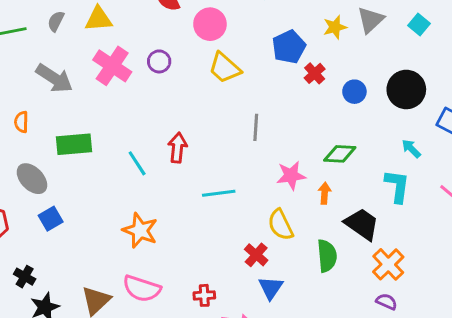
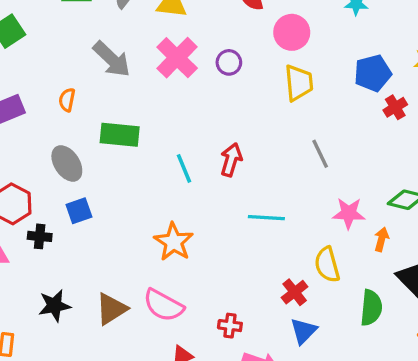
yellow trapezoid: (225, 68) -> (299, 83), turned -148
gray line: (256, 127) -> (320, 154), turned -40
black cross: (25, 277) -> (40, 236), moved, turned -35

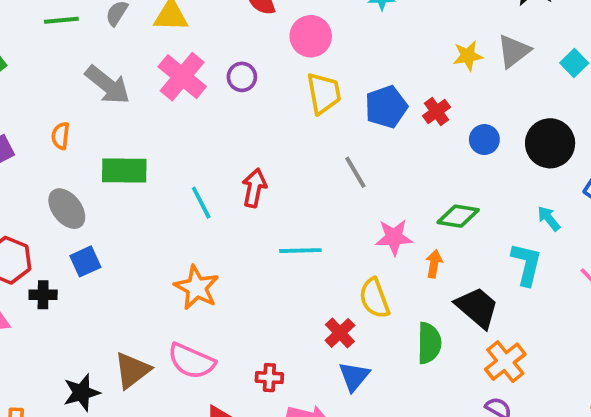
blue pentagon: (373, 73) -> (386, 107), moved
black star: (55, 306) -> (82, 393), moved

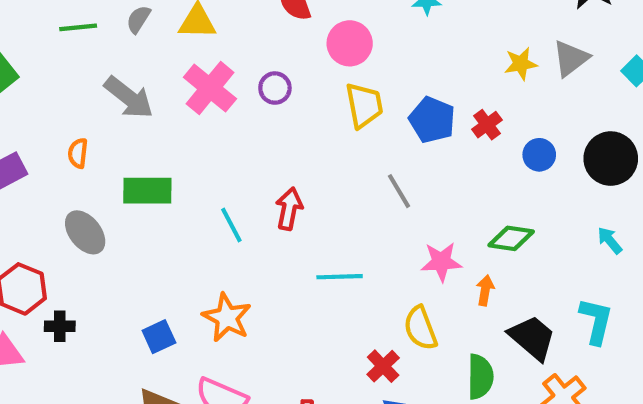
blue pentagon: (386, 107) -> (432, 120), turned -30
blue square: (85, 261) -> (159, 337), moved
cyan L-shape: (526, 264) -> (596, 321), moved

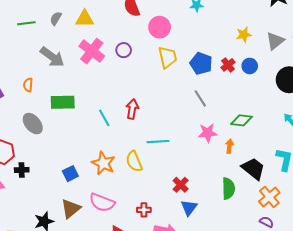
gray triangle: (571, 58) -> (275, 41), moved
blue circle: (539, 155) -> (250, 66), moved
gray line: (399, 191) -> (200, 98), moved
yellow semicircle: (420, 328) -> (134, 161), moved

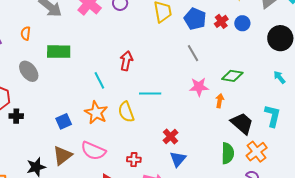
cyan line: (104, 118) -> (99, 80), moved
green semicircle: (228, 188) -> (228, 153), moved

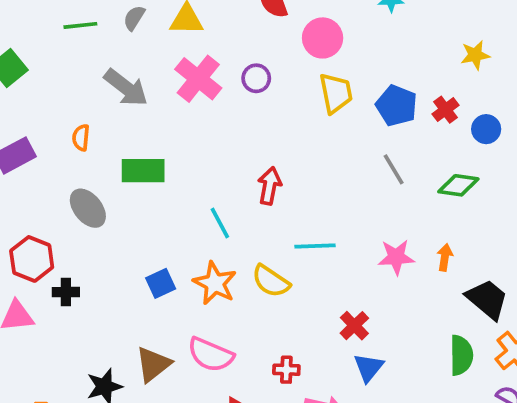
blue circle: (242, 23) -> (486, 129), moved
green diamond: (232, 76) -> (458, 185), moved
pink star: (199, 87) -> (396, 257), moved
yellow semicircle: (126, 112) -> (271, 281), turned -35
blue square: (64, 121) -> (161, 283), moved

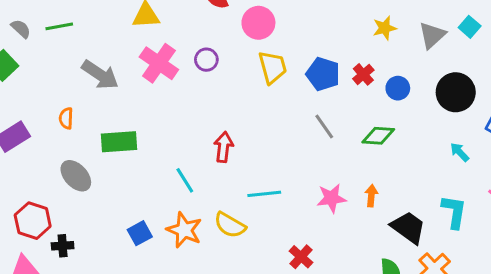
gray semicircle: (134, 18) -> (21, 29), moved, turned 105

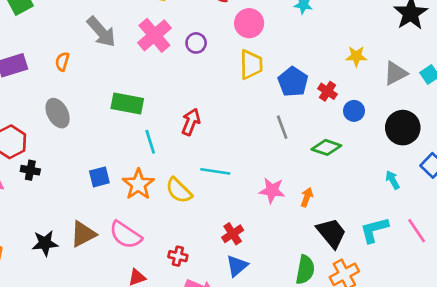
red cross: (363, 74) -> (327, 91), turned -30
green rectangle: (119, 142) -> (127, 103), moved
cyan L-shape: (454, 212) -> (374, 230), turned -128

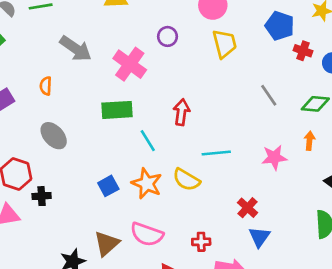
pink cross: (154, 35) -> (130, 64), moved
blue pentagon: (293, 82) -> (280, 26), moved
orange arrow: (307, 197) -> (309, 141), moved

